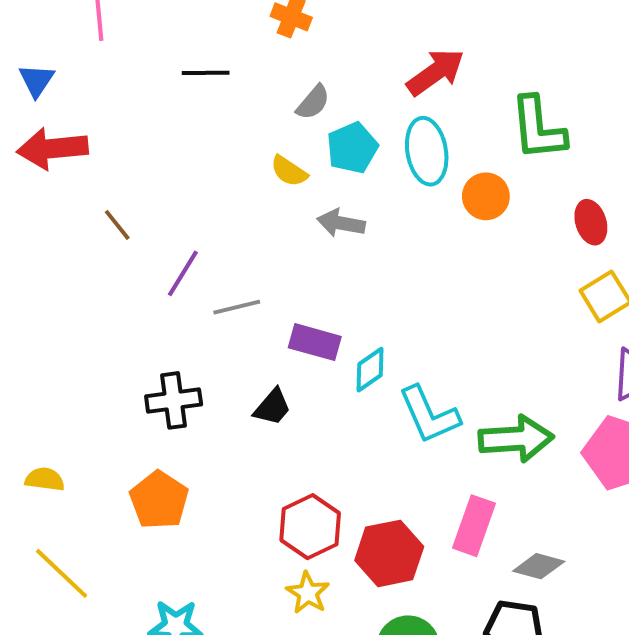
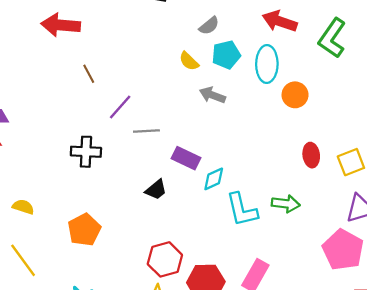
red arrow: (436, 72) -> (280, 21), turned -136
green L-shape: (538, 128) -> (332, 38), moved, turned 30
red ellipse: (591, 222) -> (311, 155), moved
black cross: (174, 400) -> (86, 152), moved
green arrow: (516, 439) -> (286, 204), moved, size x0.7

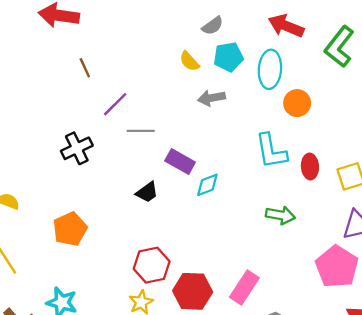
gray arrow: (212, 95) -> (212, 98), turned -35
black cross: (86, 152) -> (77, 148), turned -32
cyan L-shape: (242, 210) -> (271, 151), moved

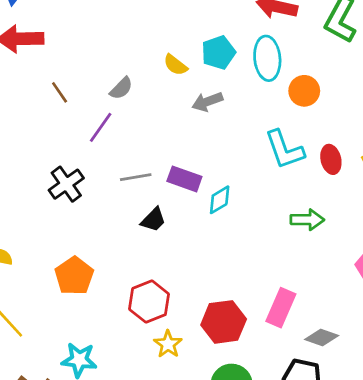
gray semicircle: (213, 26) -> (121, 88), moved
gray line: (141, 131) -> (136, 177), moved
red hexagon: (152, 265) -> (149, 302), moved

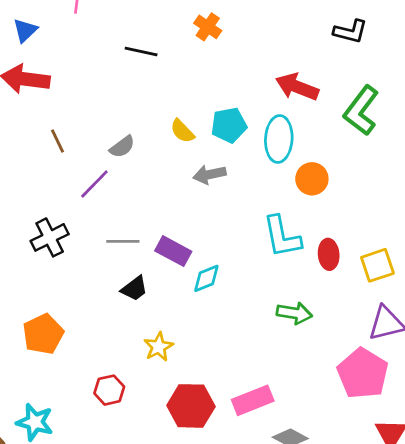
red hexagon: (149, 302) -> (109, 390), moved, size x0.7
pink rectangle: (281, 308) -> (253, 400), turned 36
yellow star: (168, 344) -> (159, 347), moved

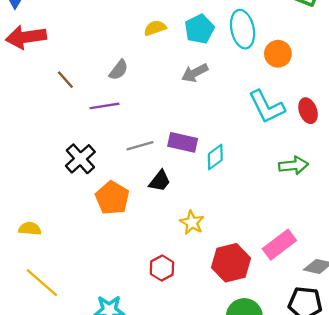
yellow semicircle: (182, 131) -> (155, 28), moved, turned 130
purple line: (94, 184) -> (105, 106), turned 52
orange pentagon: (43, 334) -> (112, 198), moved

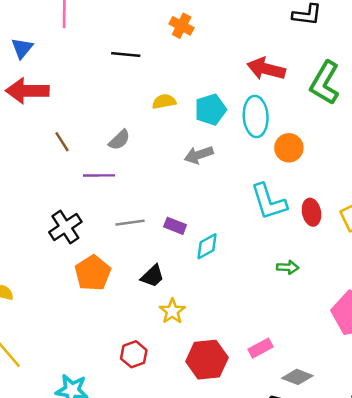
purple rectangle: (183, 142) -> (175, 226), size x0.7
green arrow: (293, 165) -> (288, 267), size x0.7
black trapezoid: (160, 181) -> (152, 276), moved
pink rectangle: (279, 245) -> (260, 348), size x0.7

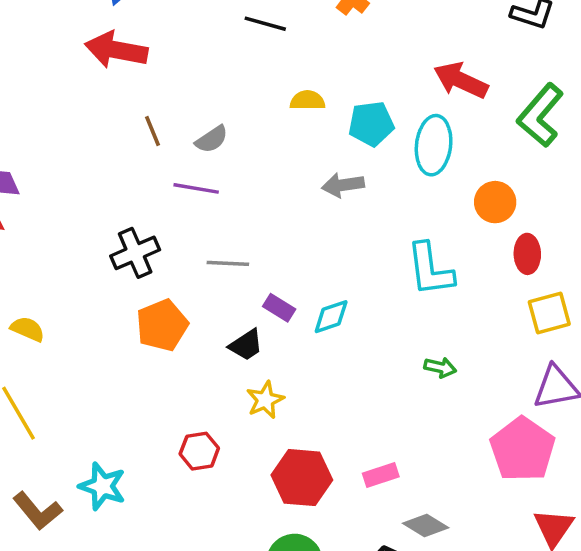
gray semicircle: (119, 140) -> (212, 139), moved
orange circle: (289, 148) -> (495, 202), moved
red ellipse: (312, 212) -> (527, 254), moved
purple rectangle: (175, 226) -> (279, 308), moved

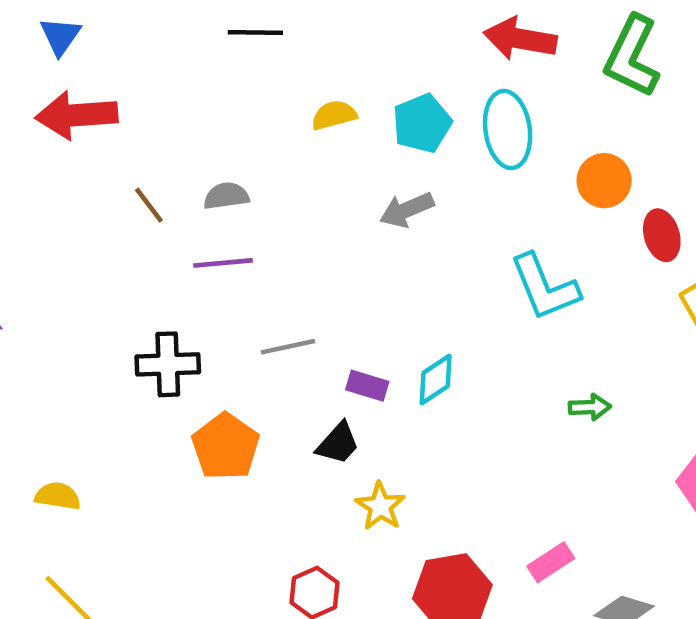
gray semicircle: (212, 139) -> (226, 196), turned -140
black cross: (135, 253) -> (168, 364), turned 36

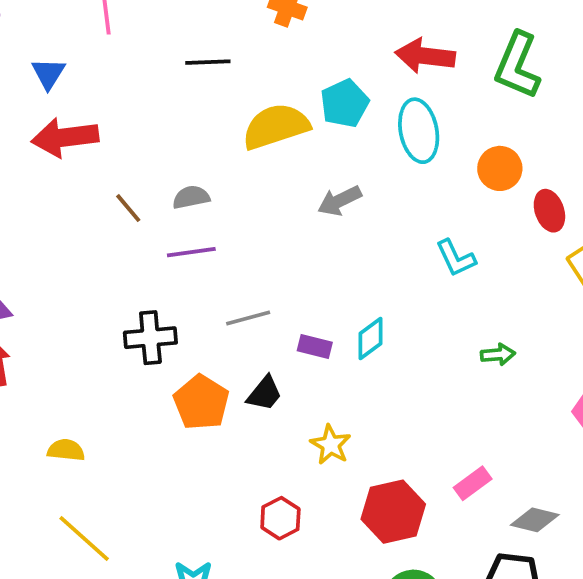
yellow semicircle: (334, 115) -> (276, 126), size x1.8
cyan pentagon: (422, 123) -> (345, 103), moved
cyan L-shape: (545, 287) -> (456, 258), size x0.7
black trapezoid: (338, 443) -> (265, 393), moved

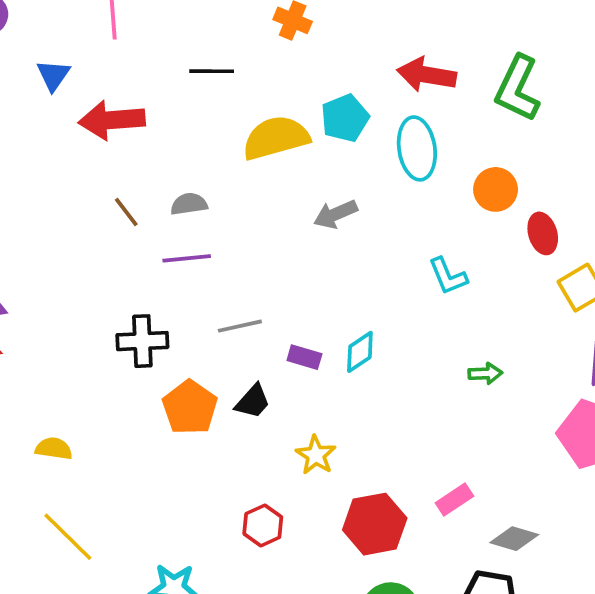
red arrow: (65, 137) -> (112, 120), moved

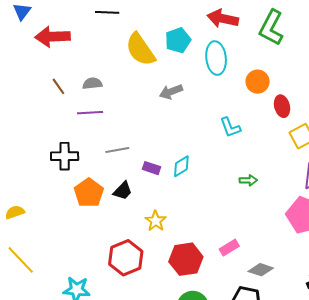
yellow semicircle: (276, 138) -> (140, 49), turned -111
yellow semicircle: (54, 449) -> (15, 212), turned -30
red hexagon: (263, 525) -> (126, 258), size x1.6

